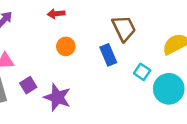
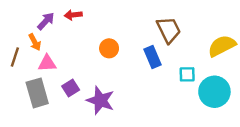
red arrow: (56, 14) -> (73, 15), moved
cyan square: (142, 72) -> (187, 74), turned -35

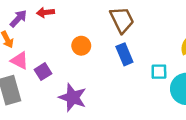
brown trapezoid: (169, 30) -> (122, 20), moved
pink triangle: (47, 63) -> (20, 61), turned 30
purple square: (71, 88) -> (43, 72), moved

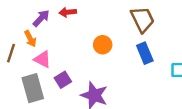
purple square: (43, 72) -> (63, 80), moved

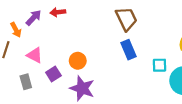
orange arrow: (30, 39) -> (16, 30), moved
orange circle: (103, 45) -> (78, 61), moved
gray rectangle: (33, 88) -> (26, 82), size x0.6

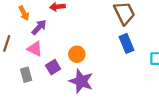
purple arrow: (34, 18) -> (39, 27), moved
orange arrow: (16, 30) -> (24, 13), moved

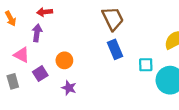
purple arrow: (39, 27) -> (37, 33), moved, turned -35
purple star: (81, 81) -> (69, 88), size x0.6

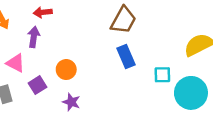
brown trapezoid: (113, 19) -> (123, 20), turned 55

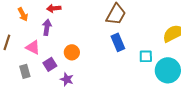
purple star: (71, 102) -> (67, 79), moved

